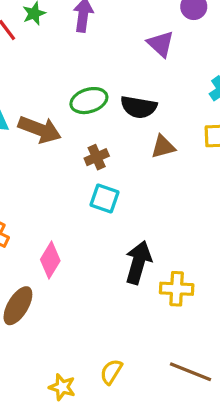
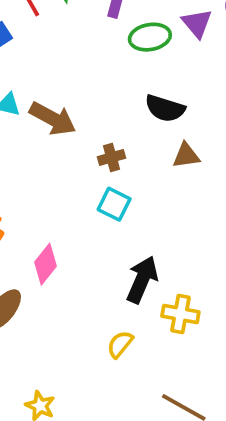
purple triangle: (161, 44) -> (197, 23), moved
green ellipse: (89, 101) -> (150, 37), moved
yellow semicircle: (111, 372) -> (120, 344), moved

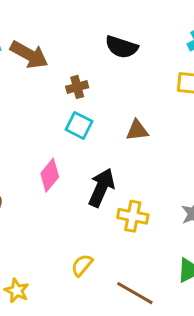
brown triangle: (186, 156) -> (137, 130), moved
pink diamond: (45, 264) -> (50, 175), moved
yellow semicircle: (120, 344) -> (82, 265), moved

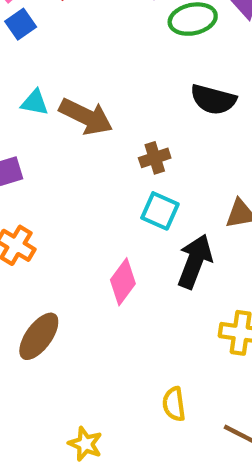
black arrow: (101, 188) -> (195, 261), moved
yellow semicircle: (82, 265) -> (174, 404), turned -45

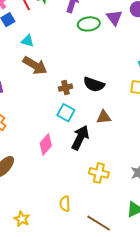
black semicircle: (213, 99) -> (94, 84), moved
cyan triangle: (35, 103) -> (28, 41), moved

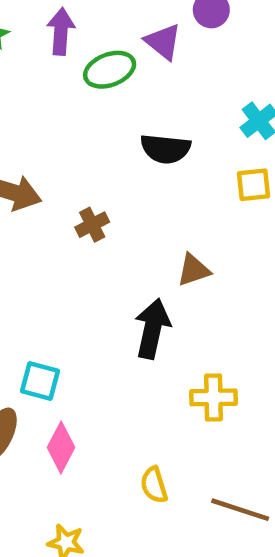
black semicircle: (94, 84) -> (165, 149), moved
cyan square: (66, 113) -> (40, 381), moved
pink diamond: (46, 144) -> (61, 447), moved

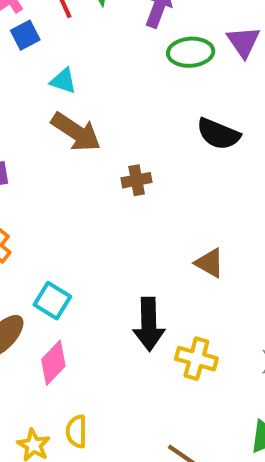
brown triangle: (194, 270) -> (210, 263), moved, turned 32
black arrow: (152, 329) -> (149, 324), moved, turned 150
yellow semicircle: (154, 485) -> (76, 431), moved

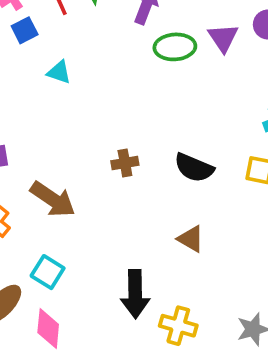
brown arrow: (76, 132) -> (53, 199), moved
black semicircle: (218, 134) -> (194, 168), moved
pink diamond: (53, 363) -> (48, 328), turned -39

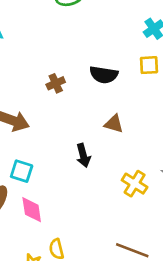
black arrow: (135, 294) -> (83, 155), moved, size x0.7
yellow cross: (178, 326) -> (135, 184), moved, turned 30

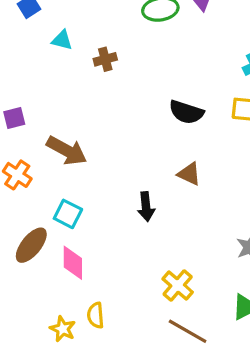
brown cross: (56, 83) -> (105, 59), moved
yellow cross: (135, 184) -> (178, 285), moved

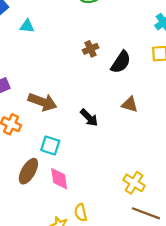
brown cross: (105, 59) -> (91, 49), moved
black semicircle: (186, 112) -> (121, 62), turned -65
black arrow: (146, 207) -> (89, 118), moved, turned -30

